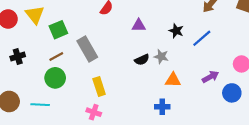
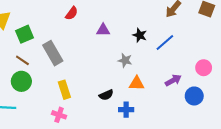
brown line: (56, 56) -> (22, 60), turned 64
black semicircle: (142, 60) -> (106, 95), moved

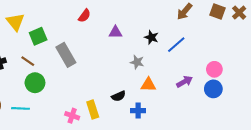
brown line: (22, 60) -> (28, 61), moved
yellow rectangle: (64, 90) -> (93, 110), moved
blue circle: (194, 96) -> (213, 89), moved

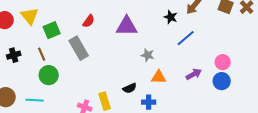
red semicircle: (84, 16) -> (89, 21), moved
purple triangle: (115, 32) -> (127, 26), size x1.6
black star: (151, 37) -> (171, 17), moved
brown line: (28, 61) -> (42, 54), turned 32

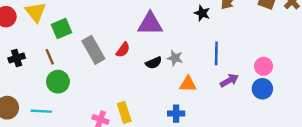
red semicircle: (89, 21) -> (123, 50), moved
blue line: (186, 38) -> (216, 53), moved, turned -48
black semicircle: (130, 88) -> (154, 63), moved

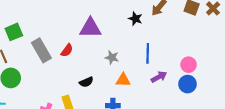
black semicircle: (154, 63) -> (86, 82), moved

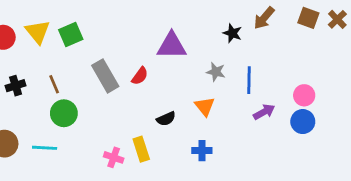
green square: (14, 32) -> (71, 35), moved
gray star: (112, 58) -> (216, 72), moved
orange triangle: (123, 80) -> (205, 106), moved, turned 49

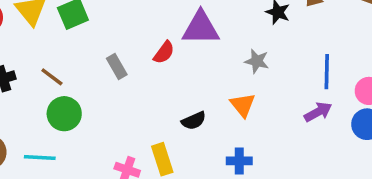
gray rectangle: (105, 76) -> (117, 66), size x0.6
red semicircle: (140, 76) -> (164, 52), moved
blue line: (249, 80) -> (327, 72), moved
brown line: (54, 84) -> (52, 77), turned -30

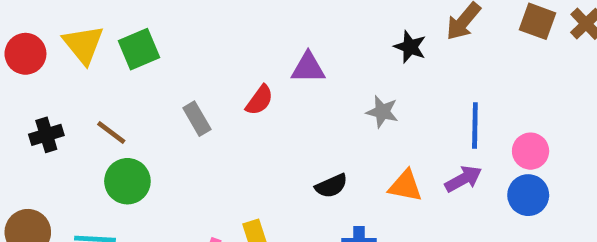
purple triangle: (201, 28) -> (308, 68), size x0.7
orange triangle: (243, 105) -> (405, 186), moved, turned -40
black semicircle: (194, 121) -> (331, 186), moved

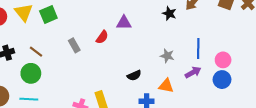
gray star: (382, 112) -> (167, 56), moved
green circle: (127, 181) -> (31, 73), moved
orange triangle: (405, 186) -> (166, 86), moved

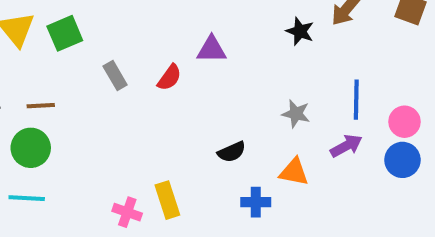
gray rectangle: (74, 45) -> (115, 75), moved
brown line: (36, 52) -> (41, 106), turned -40

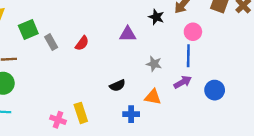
green square: (65, 33) -> (28, 29), moved
purple triangle: (212, 49) -> (128, 34), moved
pink circle: (405, 122) -> (193, 32), moved

